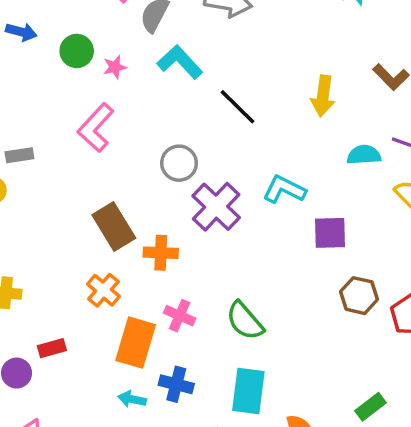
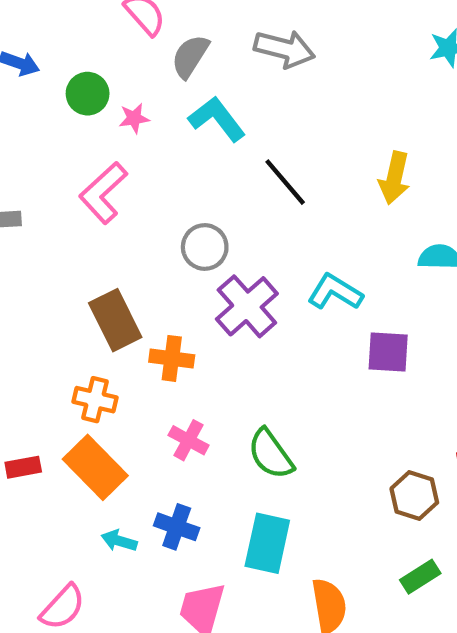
orange cross: (103, 290) -> (95, 400), turned -32
brown hexagon: (359, 296) -> (414, 496), moved
orange rectangle: (136, 343) -> (95, 467), moved, turned -66

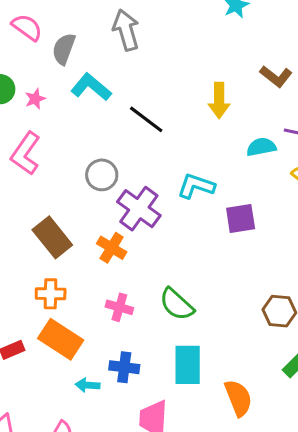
gray arrow: (284, 49) -> (126, 30), turned -108
orange cross: (172, 358) -> (112, 248), moved, turned 36

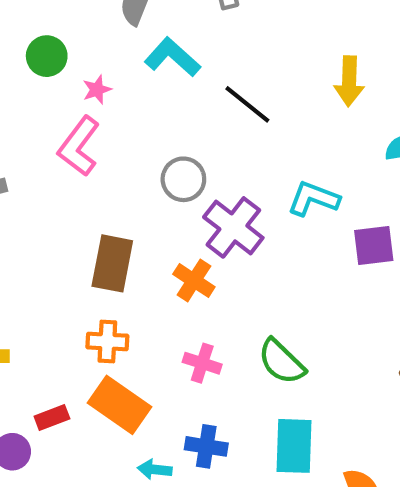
pink star: (35, 99) -> (97, 90), moved
brown rectangle: (52, 237) -> (112, 263), turned 48

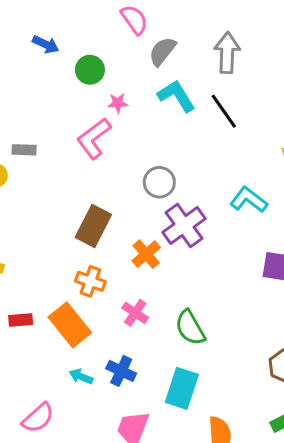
black line: (247, 104) -> (224, 111), moved
cyan L-shape: (313, 199) -> (249, 200), moved
orange cross: (107, 342) -> (90, 281), moved

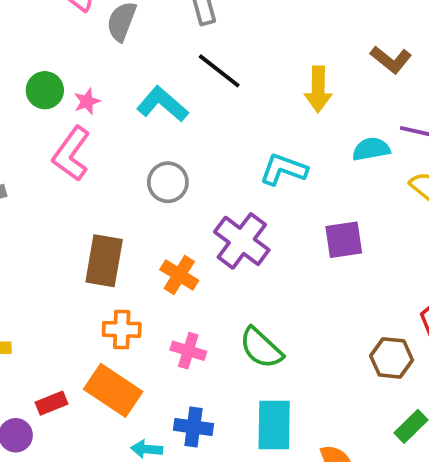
green circle: (90, 70) -> (45, 90), moved
cyan L-shape: (176, 96) -> (162, 104), moved
purple cross: (184, 226) -> (242, 241), moved

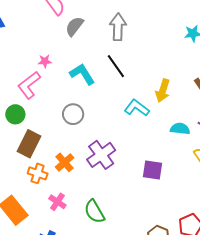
green circle: (45, 90) -> (15, 114), moved
cyan L-shape: (284, 169) -> (137, 108), moved
orange cross: (122, 329) -> (38, 173), moved

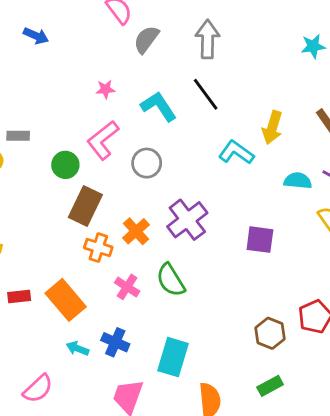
pink L-shape: (29, 85) -> (103, 140), moved
green semicircle: (94, 212) -> (171, 280), moved

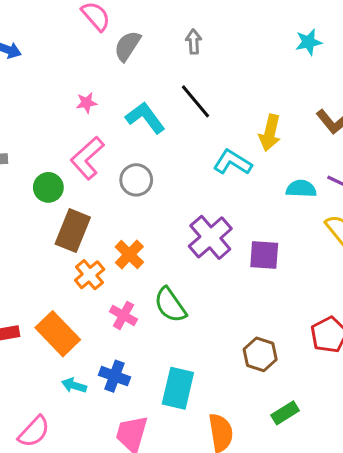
gray arrow: (207, 39) -> (194, 41), size x0.6
purple cross: (187, 220) -> (210, 237), moved
orange cross: (98, 248) -> (90, 275), turned 36
brown hexagon: (270, 333) -> (260, 354), moved

